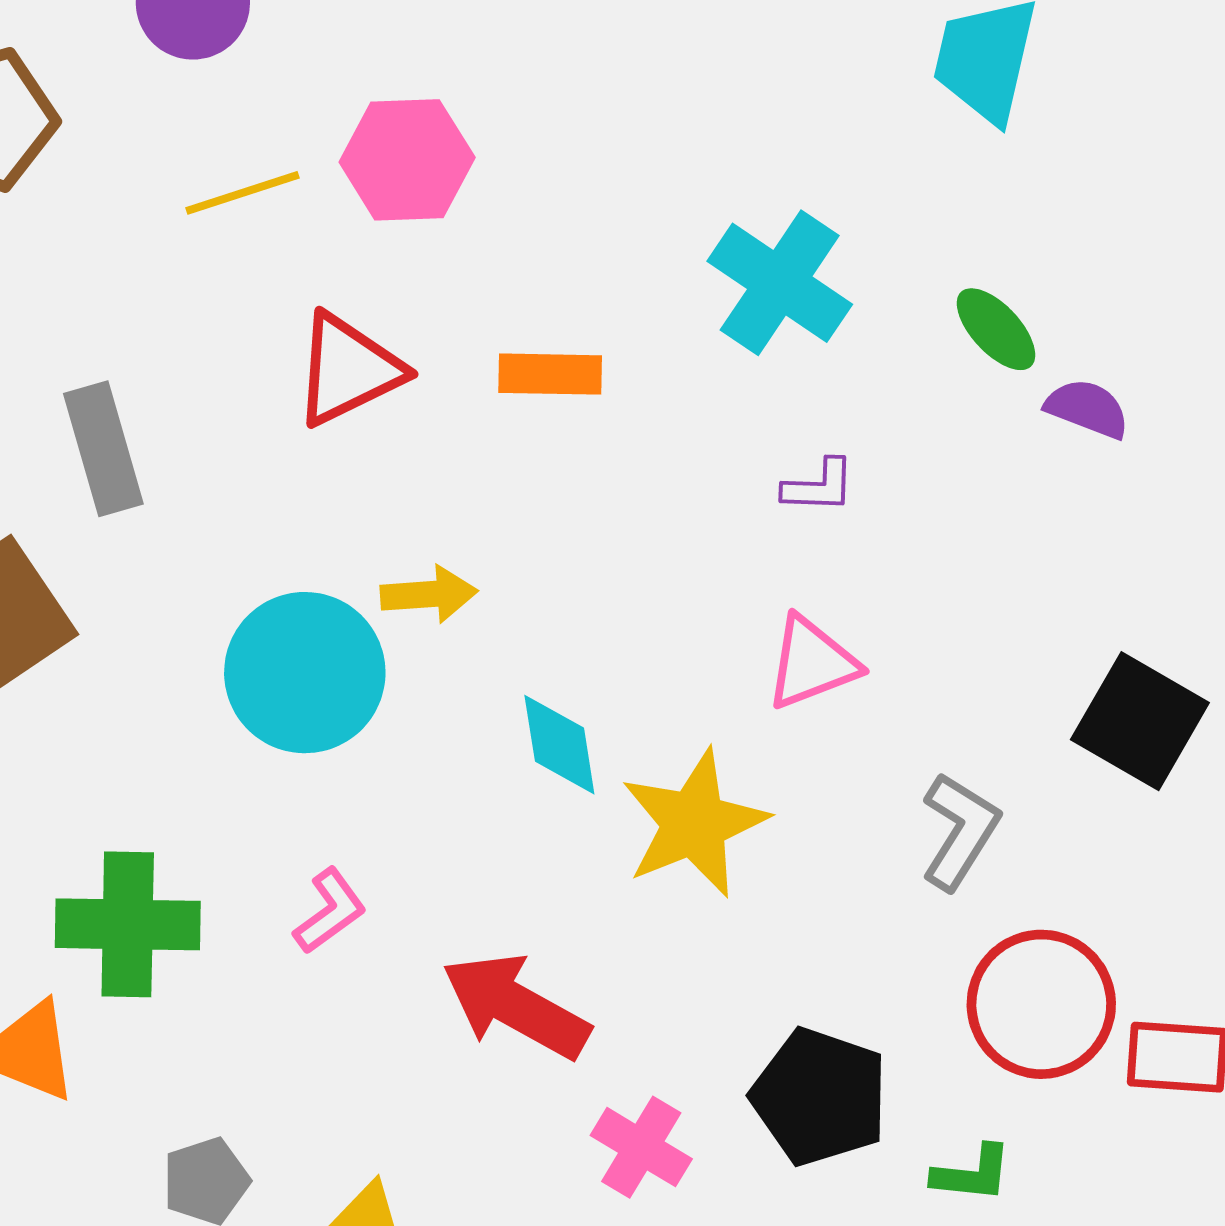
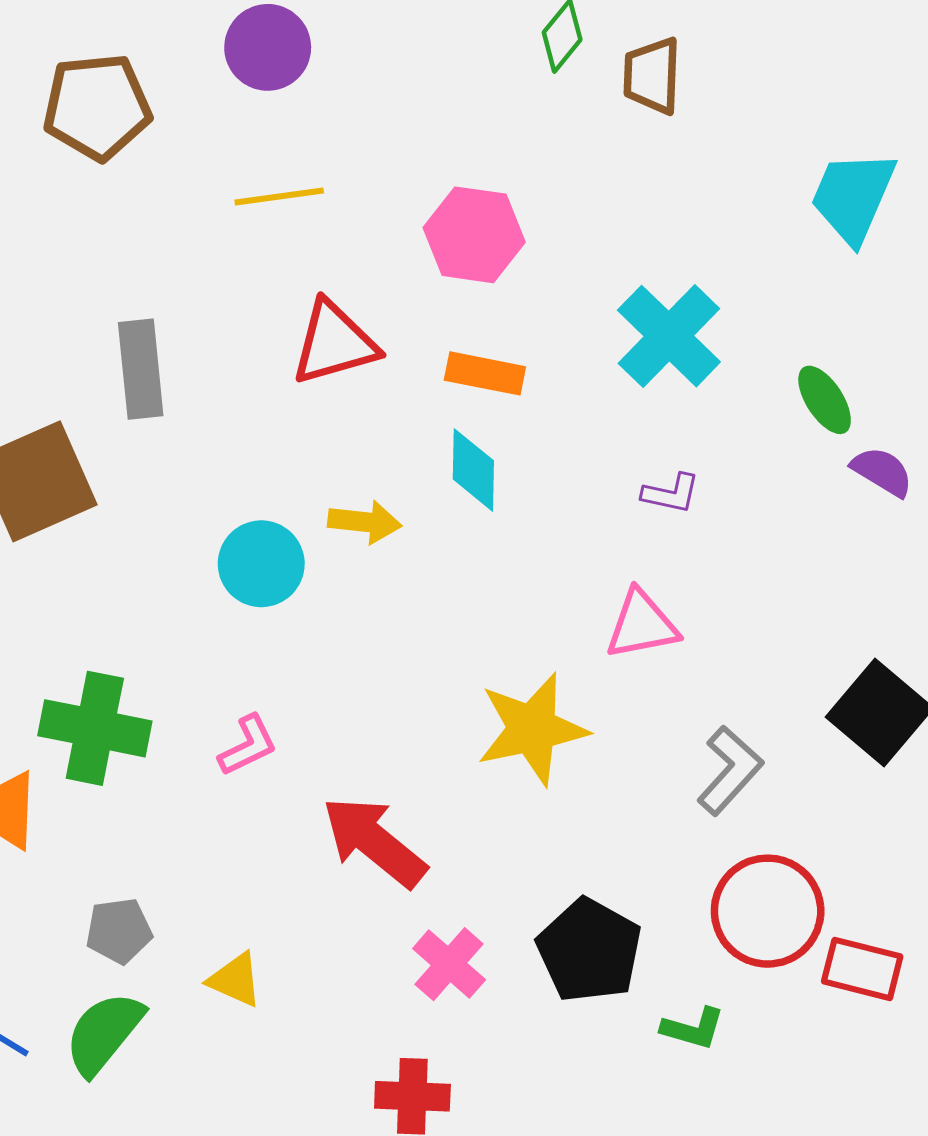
pink hexagon: (407, 160) -> (474, 235), moved
cyan circle: (305, 673) -> (261, 564), size x0.7
cyan diamond: (559, 745) -> (473, 470), moved

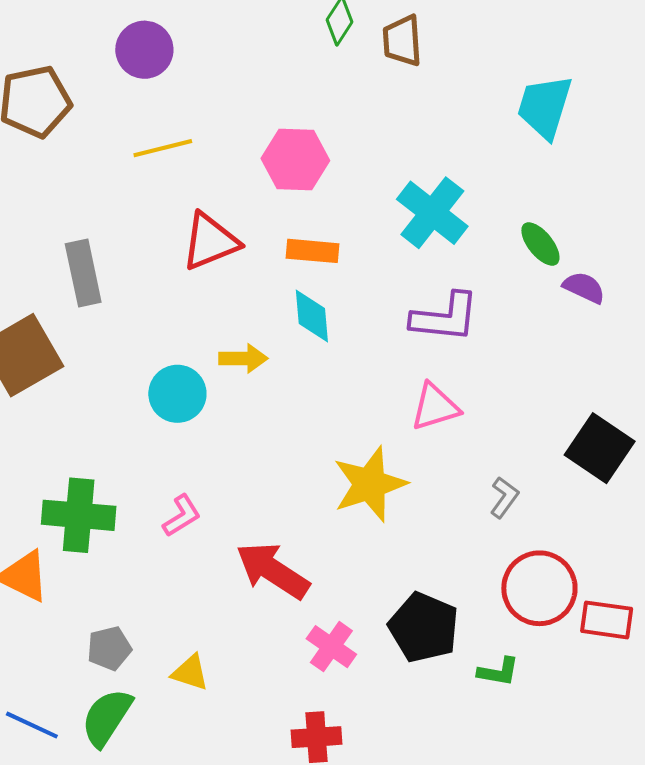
purple L-shape: (671, 493) -> (445, 317), size x1.8
gray L-shape: (730, 770) -> (504, 497), size x0.7

